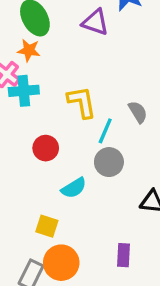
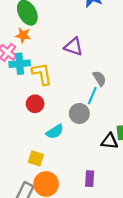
purple triangle: (95, 22) -> (73, 47), moved
yellow L-shape: (82, 102) -> (42, 74), moved
cyan line: (105, 131) -> (92, 96), moved

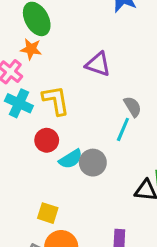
cyan cross: (20, 64) -> (19, 103), moved, turned 30
gray circle: (79, 113) -> (93, 163), moved
cyan semicircle: (55, 132) -> (71, 159), moved

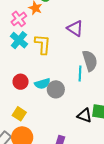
gray semicircle: (133, 107) -> (90, 61), size x1.5
cyan line: (123, 129) -> (80, 74), turned -35
red circle: (47, 140) -> (21, 82), moved

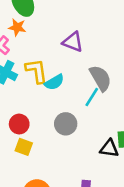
cyan line: (80, 74) -> (92, 97), turned 42
cyan semicircle: (42, 84) -> (54, 82), moved
yellow square: (19, 114) -> (24, 147), moved

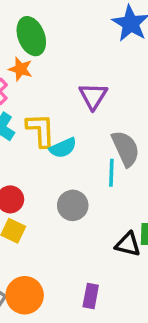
purple triangle: (73, 42) -> (93, 96), turned 35
cyan line: (92, 97) -> (111, 173), turned -36

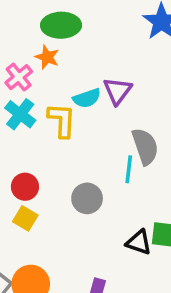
green ellipse: (31, 36) -> (61, 25), turned -75
cyan semicircle: (63, 148) -> (87, 98), moved

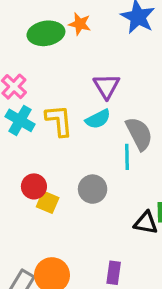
orange star: (47, 57) -> (80, 24), moved
cyan semicircle: (87, 98) -> (98, 119), moved
yellow square: (25, 218) -> (48, 202), moved

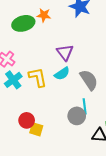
cyan cross: (20, 120) -> (13, 80), turned 30
cyan line: (127, 157) -> (85, 106), moved
gray circle: (93, 189) -> (77, 116), moved

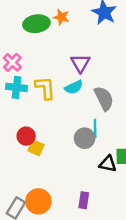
cyan cross: (13, 80) -> (17, 87), turned 36

